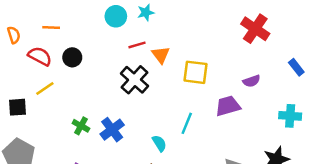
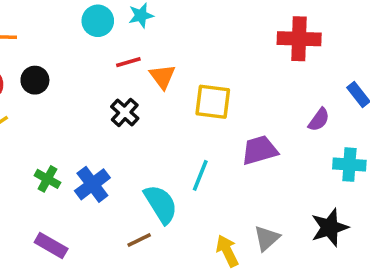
red cross: (255, 29) -> (299, 39), turned -32
black cross: (135, 80) -> (125, 112), size x0.7
purple semicircle: (252, 81) -> (319, 120), moved, turned -35
cyan semicircle: (159, 143) -> (161, 204), size x1.6

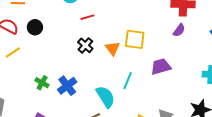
orange triangle: (163, 77) -> (113, 48), moved
purple semicircle: (319, 120) -> (179, 30), moved

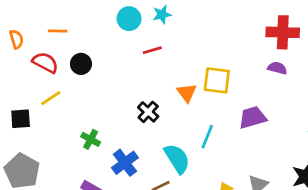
purple semicircle: (179, 30) -> (277, 68), turned -112
black cross: (85, 45) -> (148, 112), moved
blue cross: (67, 86) -> (125, 163), moved

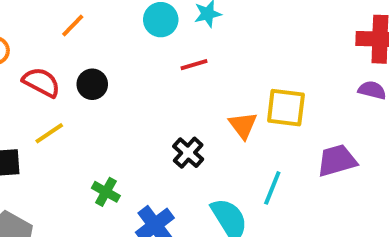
orange line: (58, 31) -> (73, 26), moved, turned -48

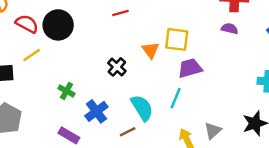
black circle: (92, 84) -> (58, 25), size x1.6
purple trapezoid: (337, 161) -> (190, 68), moved
cyan line: (272, 188) -> (176, 98), moved

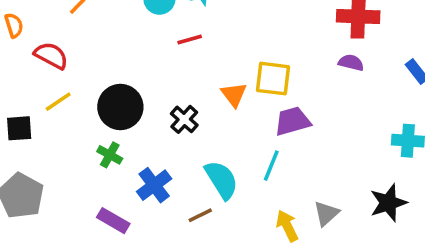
black circle: (58, 25) -> (120, 107), moved

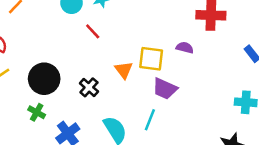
red line: (190, 40) -> (93, 31), turned 63
purple semicircle: (351, 63) -> (185, 48), moved
purple trapezoid: (293, 121) -> (165, 89), turned -140

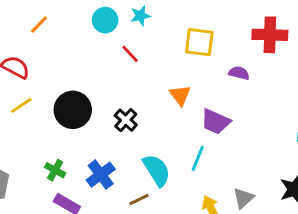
yellow square: (151, 59) -> (199, 42), moved
orange triangle: (124, 70) -> (180, 95), moved
green cross: (37, 112) -> (55, 170), moved

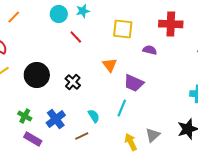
cyan semicircle: (157, 170) -> (94, 116), size x0.6

